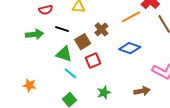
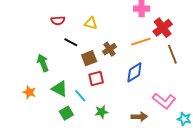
green arrow: (35, 34) -> (43, 63), moved, turned -114
blue diamond: (130, 48) -> (134, 72), turned -60
green triangle: (64, 54) -> (60, 89), moved
cyan line: (70, 73) -> (80, 96), moved

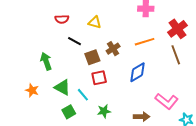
red cross: (163, 28) -> (177, 29), moved

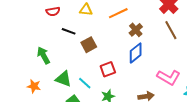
orange line: (145, 42) -> (118, 13), moved
brown cross: (113, 49) -> (136, 30), moved
red square: (99, 78) -> (108, 69), moved

